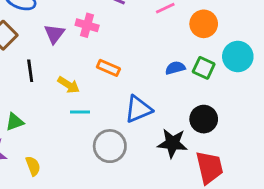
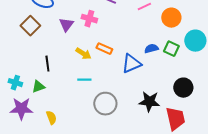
black line: (30, 71) -> (47, 64), moved
yellow arrow: (69, 85) -> (83, 54), moved
blue triangle: (138, 109) -> (131, 64), moved
black circle: (204, 119) -> (183, 88), moved

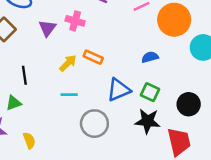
orange circle: (171, 18) -> (174, 20), size x1.4
green square: (171, 49) -> (150, 92), moved
yellow arrow: (83, 54) -> (68, 63), turned -77
blue triangle: (131, 64) -> (119, 90), moved

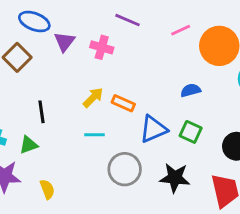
purple triangle: (47, 28) -> (64, 42), moved
orange rectangle: (93, 57) -> (123, 103), moved
black star: (148, 121) -> (175, 178), moved

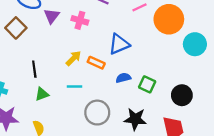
blue semicircle: (191, 90) -> (123, 78), moved
blue triangle: (153, 129) -> (119, 44), moved
green triangle: (29, 145) -> (42, 94), moved

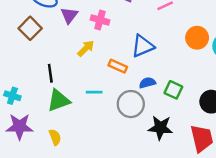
orange circle: (169, 19) -> (197, 38), moved, size x0.7
yellow arrow: (73, 58) -> (86, 48), moved
green triangle: (42, 94) -> (59, 100), size x1.5
gray circle: (97, 113) -> (131, 104), moved

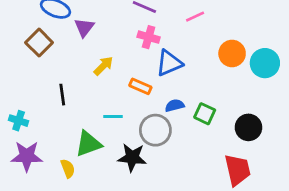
pink cross: (100, 20) -> (149, 37), moved
green triangle: (59, 100) -> (88, 144), moved
black star: (160, 128) -> (132, 158), moved

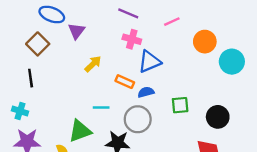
orange circle: (232, 53) -> (205, 42), moved
black line: (62, 95) -> (31, 78), moved
blue semicircle: (175, 106) -> (146, 92), moved
green square: (205, 114) -> (180, 105), turned -30

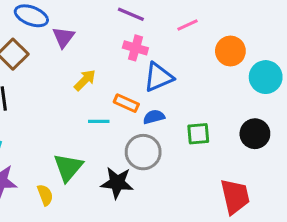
cyan line: (101, 107) -> (99, 121), moved
black circle: (218, 117) -> (255, 134), moved
green triangle: (80, 131) -> (68, 167), turned -30

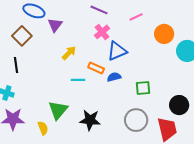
pink cross: (135, 48) -> (102, 32), turned 35
black circle: (255, 134) -> (179, 105), moved
gray circle: (143, 152) -> (136, 120), moved

